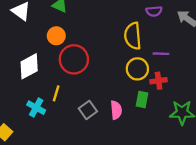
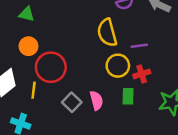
yellow line: (56, 93) -> (34, 90), moved
gray square: (88, 110) -> (72, 102), moved
pink semicircle: (116, 110) -> (96, 100), moved

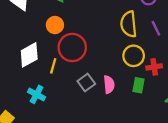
purple line: (139, 46) -> (156, 28), moved, turned 63

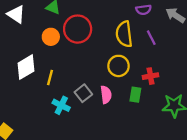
red circle: (72, 47) -> (78, 29), moved
yellow circle: (134, 56) -> (118, 66), moved
cyan cross: (37, 94) -> (61, 105), moved

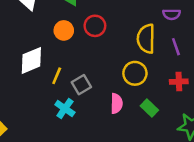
red circle: (78, 29) -> (95, 26), size x0.7
red cross: (150, 76) -> (179, 82), moved
gray square: (83, 93) -> (81, 85), moved
green rectangle: (135, 95) -> (149, 108), turned -63

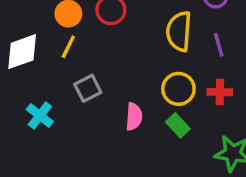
yellow circle: (135, 73) -> (178, 89), moved
yellow line: (57, 76) -> (68, 47), moved
cyan cross: (65, 109) -> (40, 116), moved

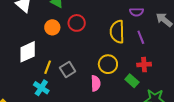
yellow line: (68, 47) -> (48, 67), moved
yellow circle: (178, 89) -> (108, 64), moved
green rectangle: (178, 125) -> (132, 81), moved

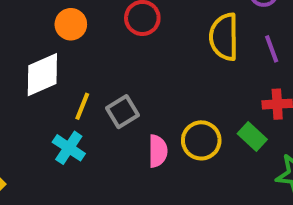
orange circle: (52, 27) -> (71, 24), moved
yellow circle: (108, 64) -> (201, 140), moved
pink semicircle: (96, 83) -> (158, 151), moved

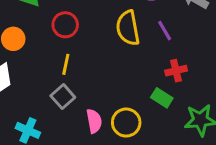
yellow line: (82, 106) -> (66, 64), moved
yellow circle: (201, 140) -> (126, 123), moved

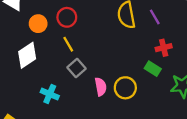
red circle: (65, 25) -> (67, 17), moved
yellow line: (66, 64) -> (68, 44), moved, turned -42

